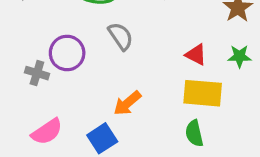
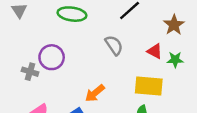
gray semicircle: (121, 36) -> (114, 45), moved
red triangle: (196, 55) -> (155, 51), moved

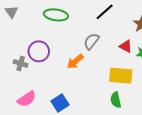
gray semicircle: (114, 45) -> (91, 41), turned -108
orange arrow: (95, 93) -> (75, 61), moved

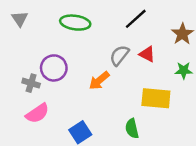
red triangle: (126, 46) -> (147, 54), moved
pink semicircle: (27, 99) -> (37, 113), moved
green semicircle: (116, 100) -> (132, 128), moved

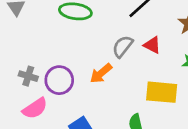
purple circle: (54, 68) -> (59, 80), moved

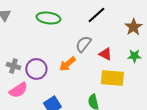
red triangle: (152, 45) -> (105, 54), moved

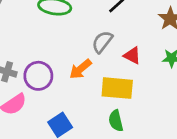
yellow rectangle: (112, 78) -> (117, 88), moved

